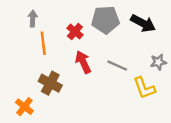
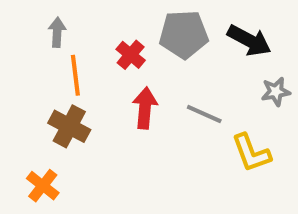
red arrow: (83, 62) -> (145, 108), turned 30
gray star: (158, 62) -> (276, 92), moved
brown cross: (50, 83) -> (69, 126), moved

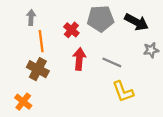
yellow L-shape: (251, 153) -> (123, 92), moved

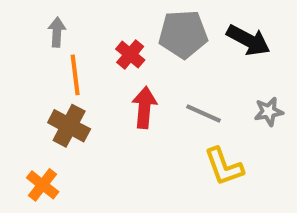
gray star: (151, 50) -> (269, 112), moved

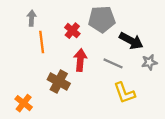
black arrow: (248, 40) -> (131, 41), moved
brown cross: (69, 126) -> (59, 82), moved

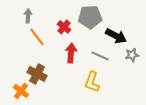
orange line: (42, 42) -> (37, 37), turned -30
brown cross: (59, 82) -> (37, 74), moved
yellow L-shape: (124, 93) -> (92, 82), moved, turned 40

